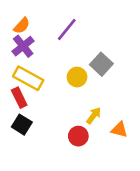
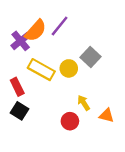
orange semicircle: (22, 26) -> (36, 31), moved, size x1.5
yellow rectangle: (28, 78) -> (41, 70), moved
yellow arrow: (94, 116) -> (84, 103), turned -70

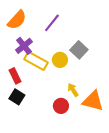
orange semicircle: (36, 31) -> (17, 20), moved
purple cross: (21, 41) -> (24, 46), moved
orange triangle: (107, 115) -> (93, 101), size x1.6

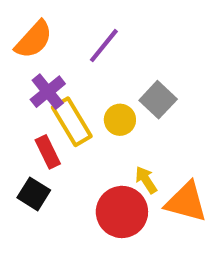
yellow rectangle: (36, 61) -> (72, 122), turned 30
red rectangle: (15, 76) -> (48, 152), moved
red circle: (61, 106) -> (122, 212), size x1.6

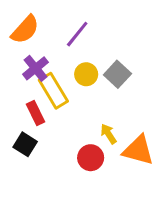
yellow circle: (120, 120) -> (86, 74), moved
red circle: (122, 212) -> (91, 158), size x0.7

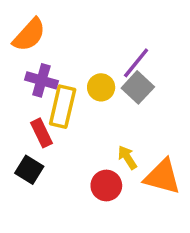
purple line: (77, 34) -> (136, 63), moved
purple cross: (36, 68) -> (41, 80), turned -35
yellow rectangle: (53, 91) -> (63, 107), turned 44

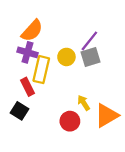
orange semicircle: (29, 35) -> (32, 31), moved
gray square: (138, 87) -> (91, 57), turned 30
orange triangle: (162, 177) -> (107, 115), turned -45

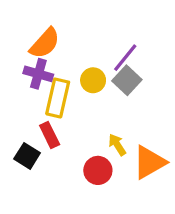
gray square: (91, 57) -> (127, 80), turned -30
red rectangle: (28, 87) -> (50, 135), moved

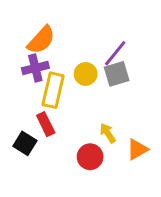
purple cross: (38, 74) -> (35, 68), turned -30
gray square: (127, 80) -> (117, 74), turned 30
orange triangle: (149, 162) -> (137, 149), size x0.7

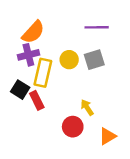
purple line: (115, 53) -> (97, 27), moved, turned 50
black square: (25, 143) -> (20, 90), moved
orange triangle: (137, 149) -> (107, 136), moved

